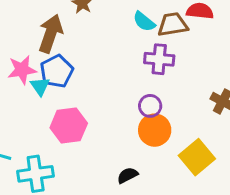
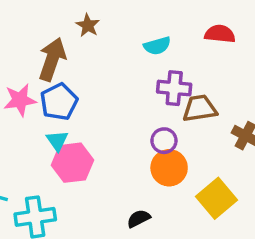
cyan semicircle: (144, 22) -> (157, 46), turned -55
brown trapezoid: (173, 25) -> (200, 108), moved
cyan triangle: (40, 86) -> (57, 141), moved

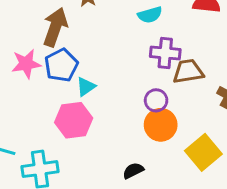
cyan triangle: (57, 141) -> (86, 87), moved, turned 30

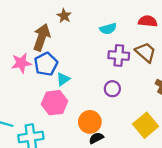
brown trapezoid: (188, 71) -> (146, 52), moved, turned 50
orange circle: (161, 125) -> (90, 122), moved

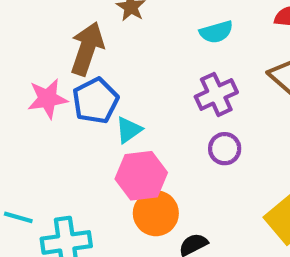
purple cross: (119, 55) -> (216, 94), moved, turned -30
pink hexagon: (54, 103) -> (141, 176), moved
orange circle: (90, 122) -> (156, 213), moved

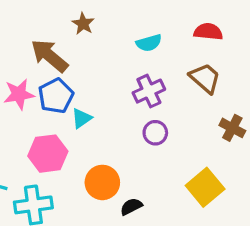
brown arrow: (87, 49) -> (49, 56), turned -69
pink hexagon: (141, 176) -> (48, 154), moved

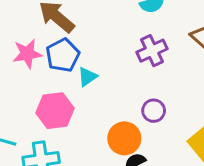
purple circle: (155, 133) -> (154, 111), moved
orange circle: (102, 182) -> (124, 138), moved

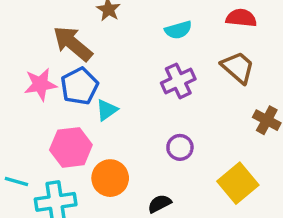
orange circle: (124, 138) -> (110, 178), moved

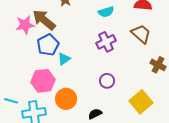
pink star: (40, 84) -> (25, 25), moved

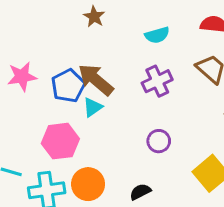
brown arrow: (44, 20) -> (96, 80), moved
pink star: (25, 25) -> (22, 77), moved
orange circle: (66, 99) -> (88, 184), moved

